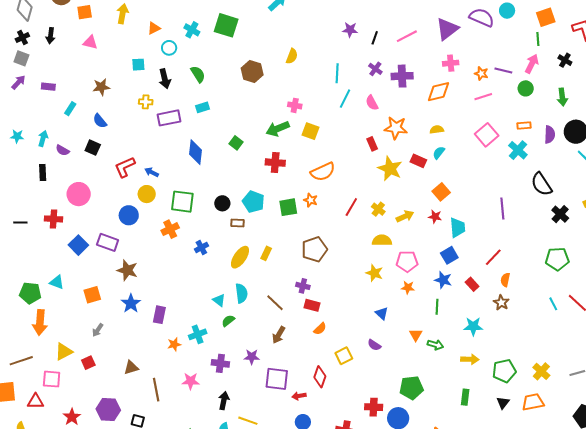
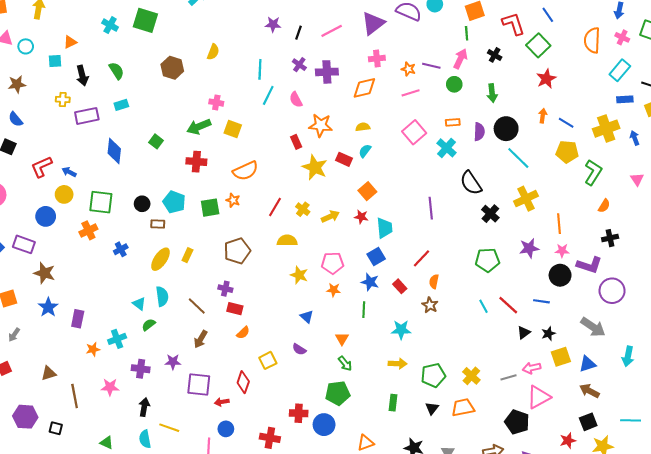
orange triangle: (154, 28) -> (70, 42), moved
cyan circle: (169, 48) -> (26, 46), moved
yellow semicircle: (382, 240) -> (287, 241), moved
green arrow: (435, 345) -> (345, 364), moved, turned 35

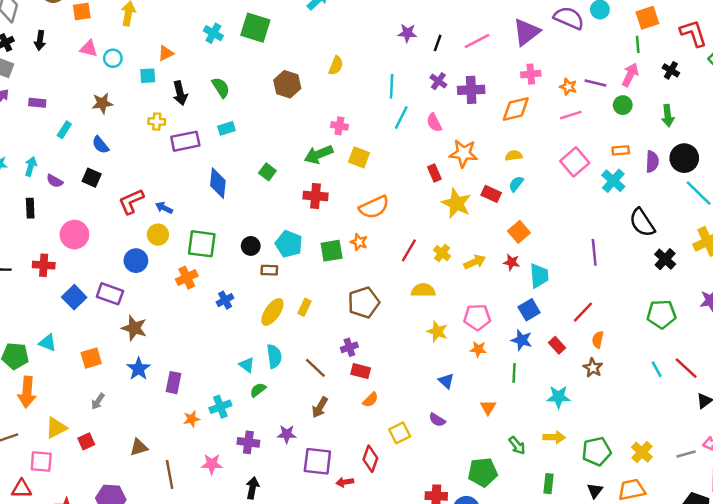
purple cross: (225, 289) -> (349, 347), turned -32
green arrow: (345, 364) -> (517, 445), moved

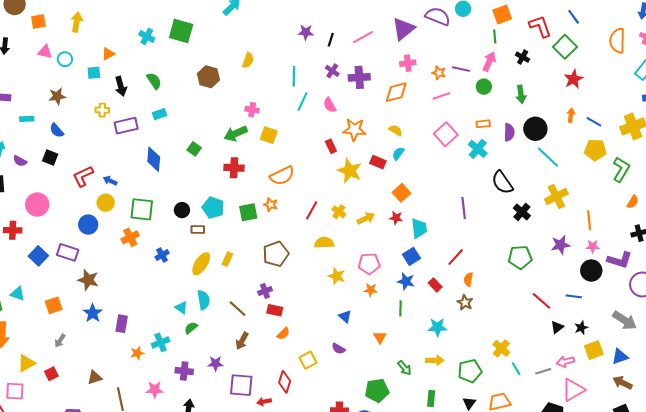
cyan rectangle: (64, 130) -> (27, 119), turned 56
yellow semicircle: (514, 156) -> (396, 130), turned 40
cyan line: (657, 369) -> (516, 369), moved
yellow cross: (642, 452) -> (501, 348), moved

